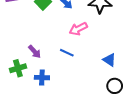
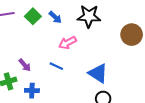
blue triangle: (109, 60) -> (98, 73), size x1.5

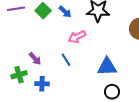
blue line: (56, 66) -> (66, 60), turned 32
blue triangle: (98, 73) -> (107, 67), turned -35

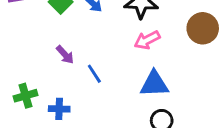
pink arrow: (77, 37) -> (147, 40), moved
purple arrow: (35, 59) -> (65, 55), moved

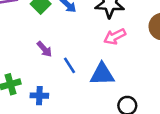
blue triangle: (154, 84) -> (102, 74), moved

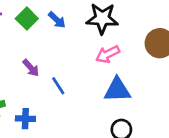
blue triangle: (102, 74) -> (117, 90), moved

